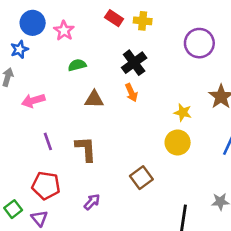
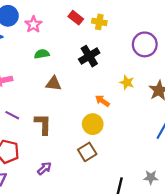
orange arrow: (131, 93) -> (102, 101), moved, turned 144
yellow star: (183, 112) -> (127, 82), moved
purple line: (48, 141) -> (12, 115), turned -48
yellow circle: (178, 143) -> (93, 124), moved

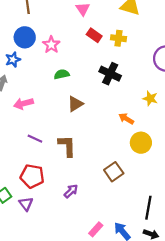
black cross: (89, 56) -> (110, 74), turned -30
brown triangle: (53, 84) -> (75, 104), turned -35
yellow circle: (93, 124) -> (141, 143), moved

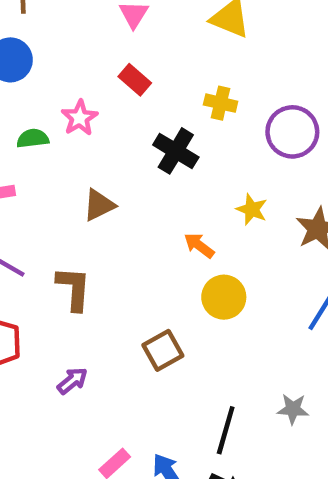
red rectangle: (94, 35) -> (135, 80), moved
yellow cross: (118, 38) -> (221, 103), moved
pink star: (51, 45) -> (80, 118), moved
green semicircle: (62, 74) -> (33, 138), moved

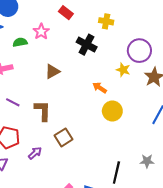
purple circle: (292, 132) -> (139, 51), moved
brown square: (163, 350) -> (64, 137), moved
purple arrow: (72, 381) -> (35, 153), moved

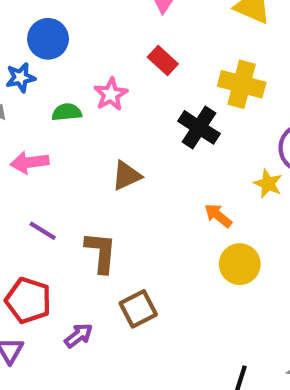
yellow cross: (106, 21) -> (242, 84), size x1.5

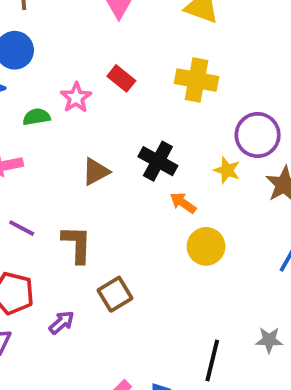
red rectangle: (163, 60) -> (121, 78), moved
black cross: (199, 127) -> (158, 161), moved

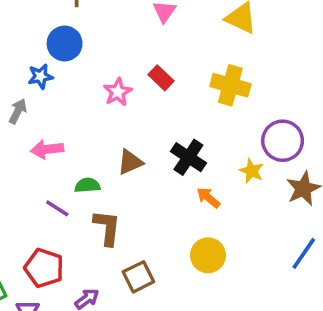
green semicircle: (37, 117) -> (87, 185), moved
yellow circle: (206, 246) -> (208, 255), moved

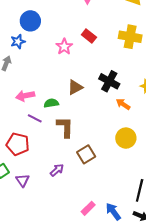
pink arrow: (47, 149) -> (25, 96), moved
red pentagon: (44, 268) -> (18, 144), moved

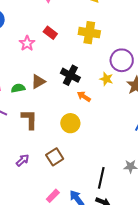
green semicircle: (51, 103) -> (18, 88), moved
yellow circle: (126, 138) -> (70, 123), moved
brown square: (86, 154) -> (55, 157), moved

